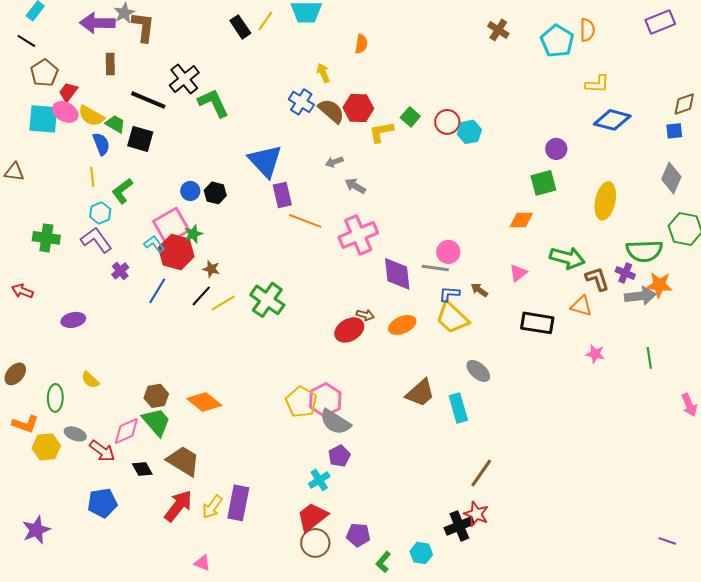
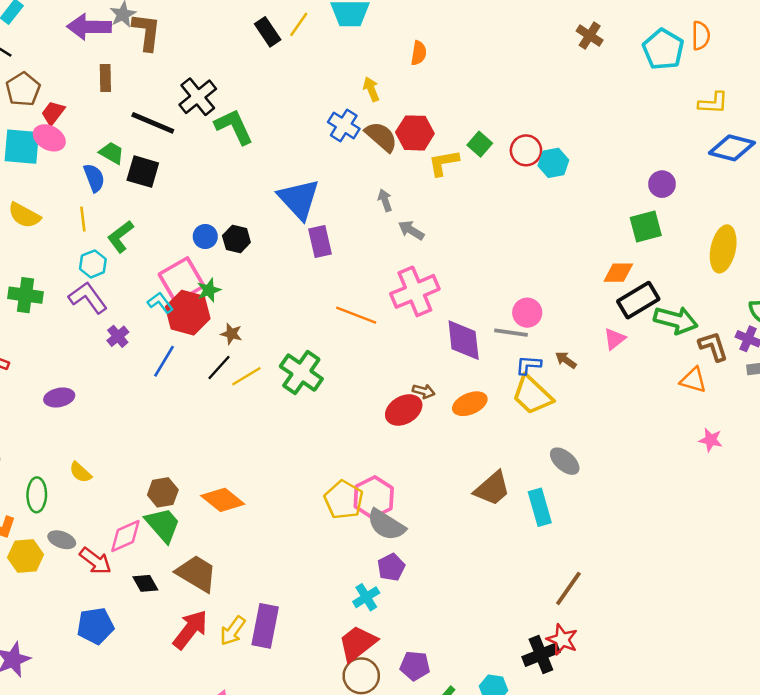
yellow semicircle: (91, 116) -> (24, 215), moved
gray arrow: (334, 162) -> (385, 200), turned 90
orange line: (305, 221) -> (356, 315), moved
black rectangle: (537, 323) -> (638, 300), moved, turned -40

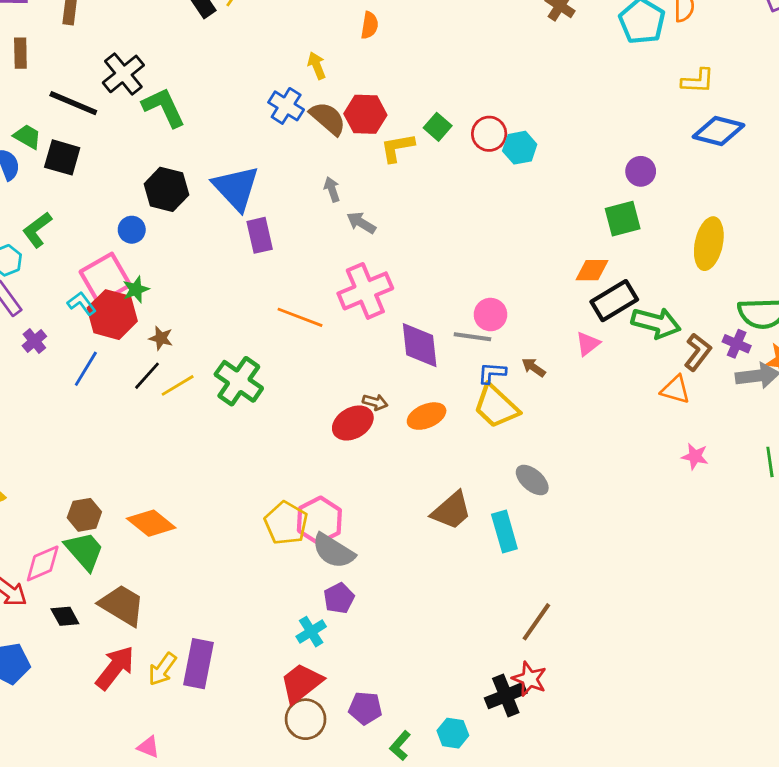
black hexagon: (236, 239) -> (166, 189), moved, size x1.4
brown L-shape: (713, 346) -> (698, 352), turned 56

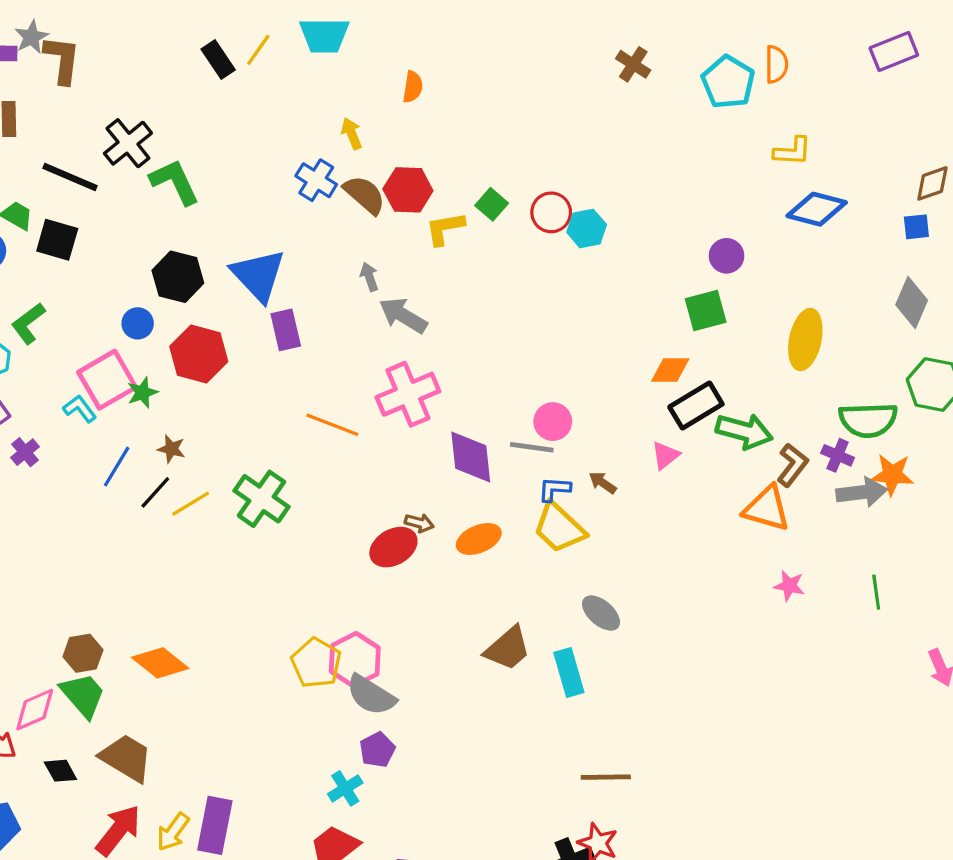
gray arrow: (361, 223) -> (403, 315), size x1.4
red hexagon: (112, 315) -> (199, 354), moved
blue line: (86, 369) -> (117, 467), moved
orange triangle: (675, 390) -> (767, 508), size x1.4
brown line: (536, 622) -> (606, 777), turned 54

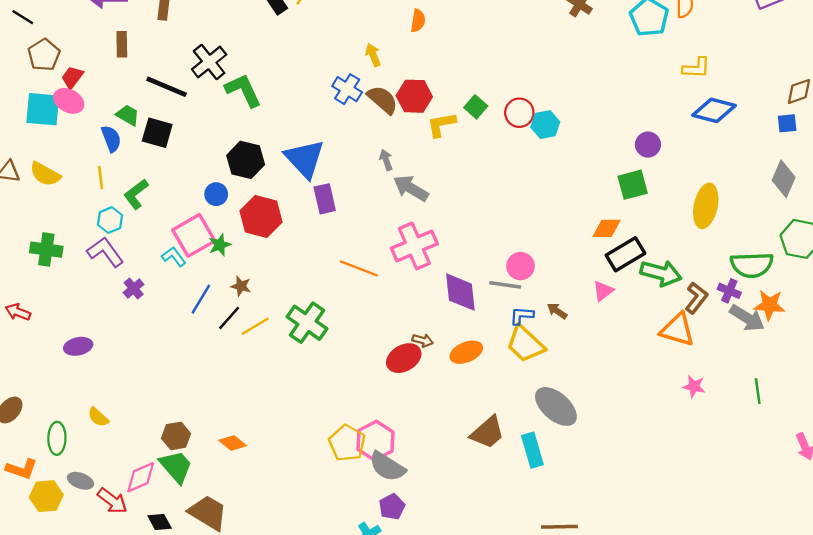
gray arrow: (862, 492) -> (747, 318), turned 39
gray ellipse: (601, 613) -> (556, 406), size x1.5
orange diamond: (160, 663) -> (233, 443), size x0.7

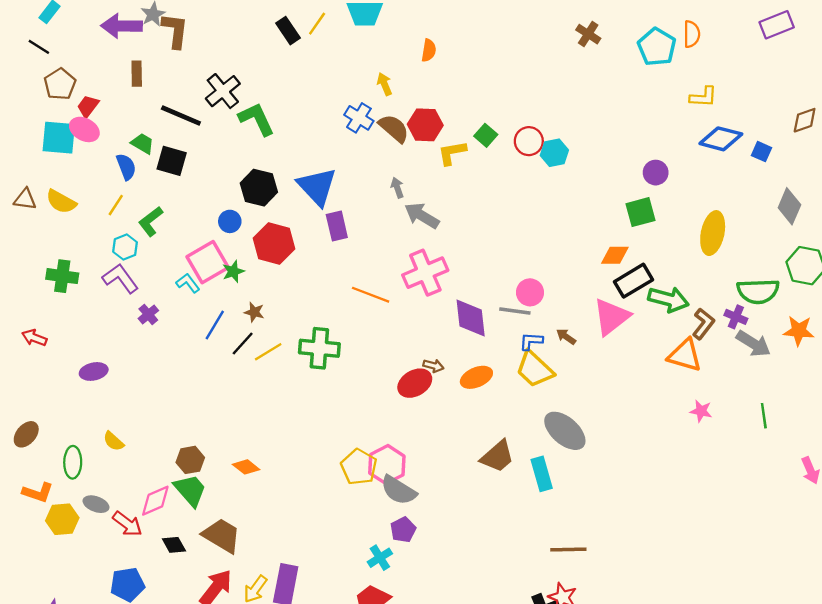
blue square: (787, 123) -> (762, 152), moved, turned 30
yellow line: (101, 178) -> (116, 205), turned 40
pink triangle: (603, 291) -> (611, 317), size x1.8
orange star: (769, 305) -> (799, 331), moved
green cross: (307, 323) -> (319, 348), turned -30

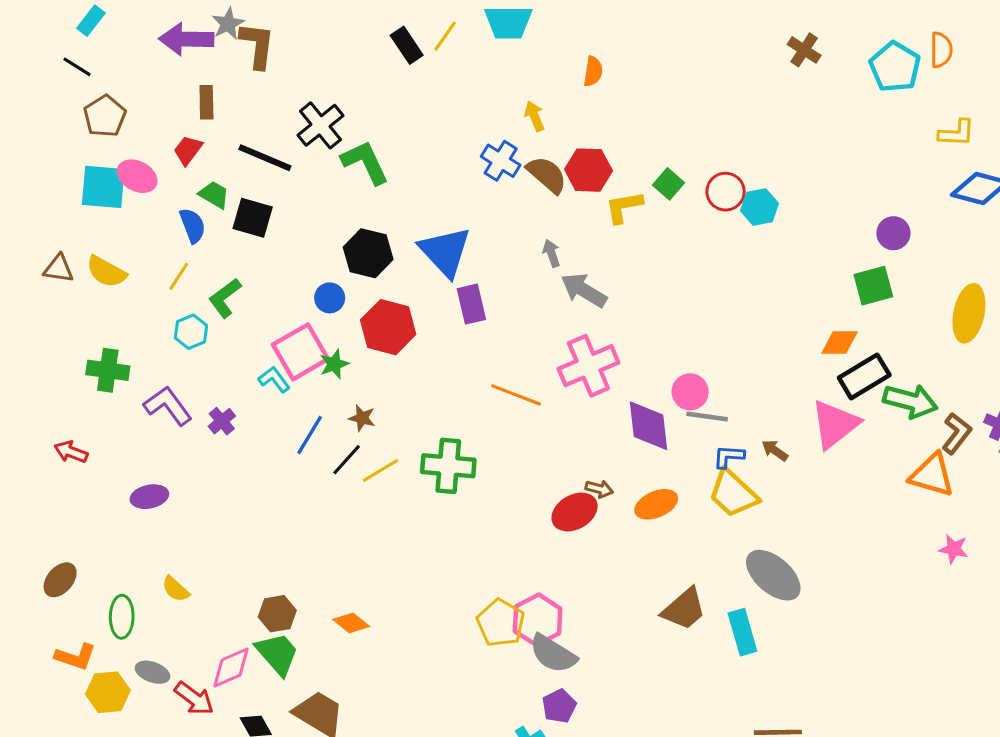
red trapezoid: (88, 106) -> (188, 150), moved
purple L-shape: (120, 278) -> (168, 406), moved
pink circle: (530, 292) -> (690, 392), moved

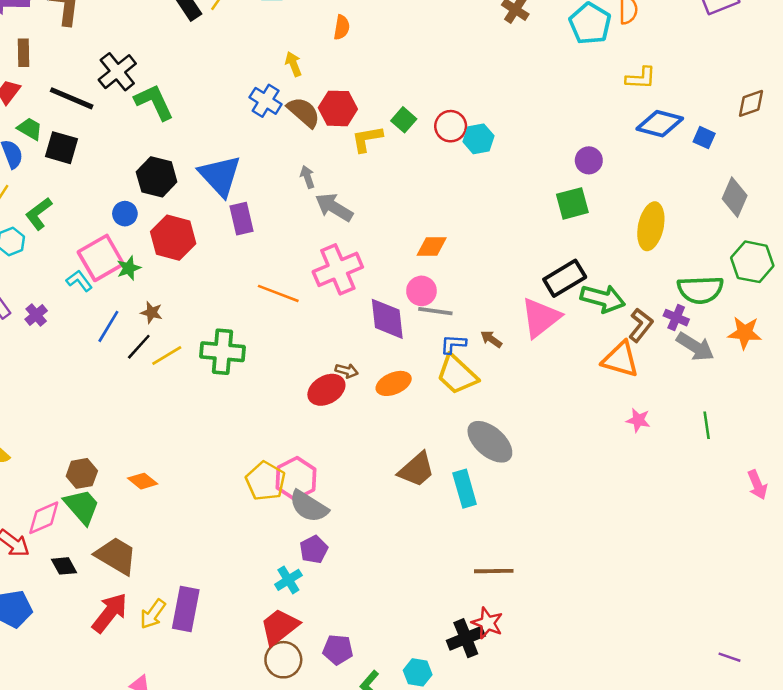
orange diamond: (840, 343) -> (432, 247), moved

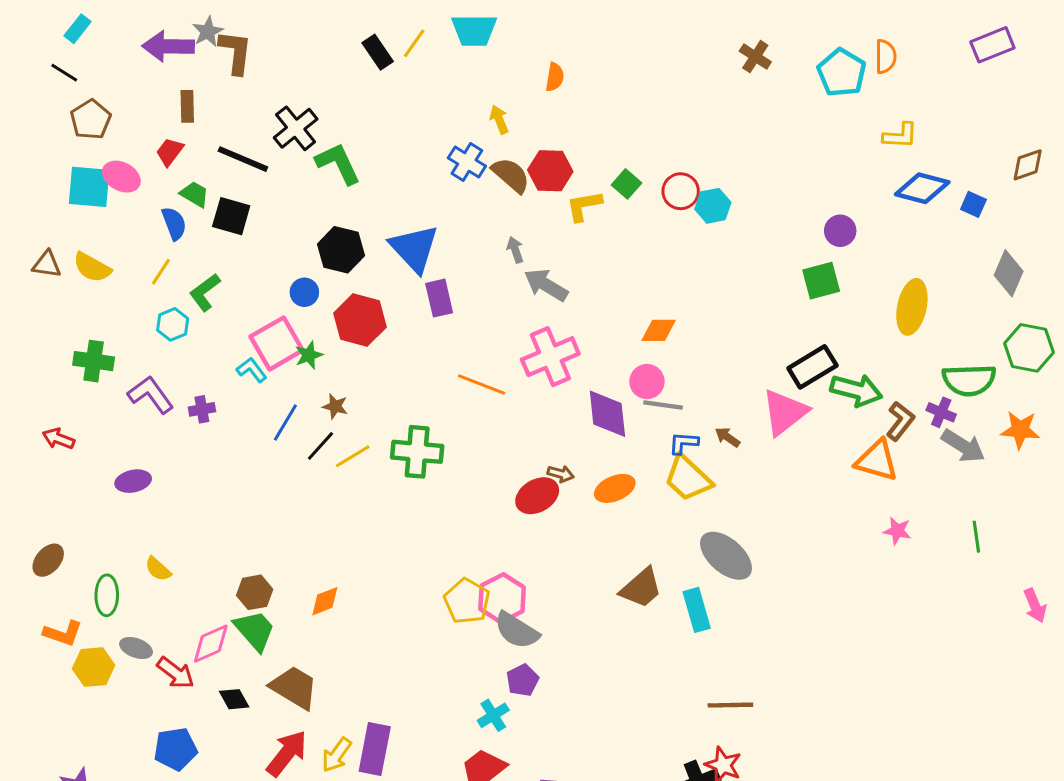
purple cross: (36, 315) -> (202, 409), turned 30
orange diamond: (143, 481) -> (325, 601), turned -60

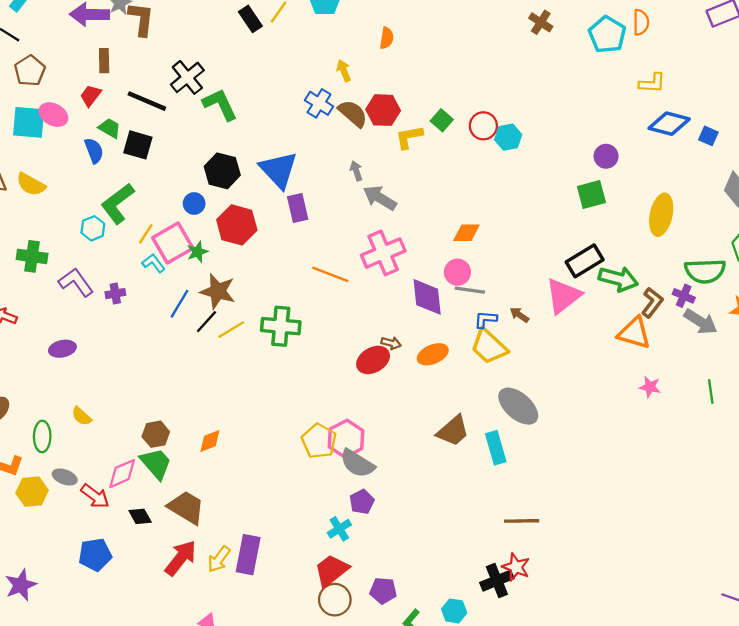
yellow line: (161, 272) -> (146, 234), moved
green L-shape: (205, 292) -> (118, 204), size x1.4
brown star: (335, 406) -> (218, 291), size x1.8

